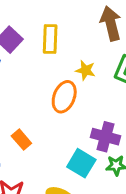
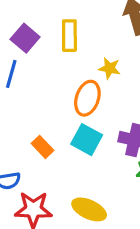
cyan square: (81, 163) -> (87, 140), moved

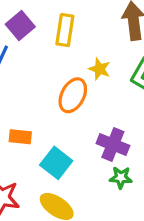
cyan square: (87, 140) -> (56, 163), moved
orange rectangle: (42, 147) -> (20, 137), turned -50

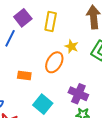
orange rectangle: (20, 137) -> (24, 76), moved

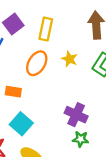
orange ellipse: (54, 62) -> (37, 63), moved
cyan square: (43, 104) -> (21, 124), moved

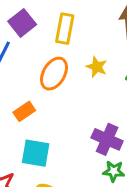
orange rectangle: (13, 92) -> (24, 111), turned -42
cyan square: (21, 124) -> (36, 153), turned -30

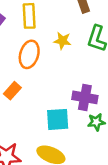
cyan square: (36, 153) -> (58, 119), moved

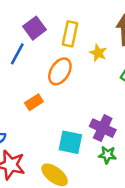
yellow star: (62, 41) -> (98, 53), moved

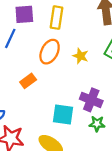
purple square: (34, 28) -> (24, 14), turned 36
yellow star: (98, 53) -> (81, 56), moved

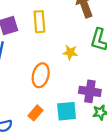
orange ellipse: (50, 52) -> (41, 75), moved
orange rectangle: (28, 81) -> (35, 113), moved

